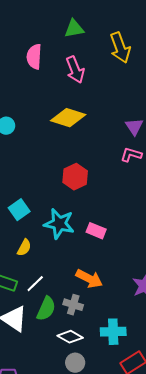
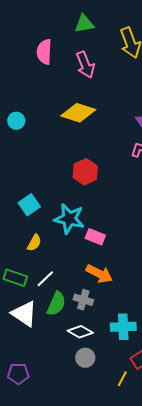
pink rectangle: (96, 231) -> (95, 237), moved

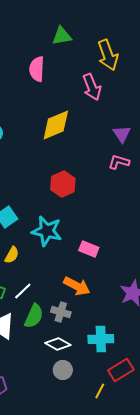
pink semicircle: (44, 52) -> (37, 69), moved
pink arrow: (85, 65) -> (92, 87), moved
yellow diamond: (78, 113) -> (56, 125), turned -40
pink rectangle: (95, 237) -> (89, 249), moved

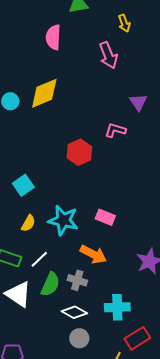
yellow arrow: (108, 55) -> (124, 23), size x0.6
yellow diamond: (56, 125) -> (44, 93), moved
pink L-shape: (119, 162) -> (115, 130), moved
cyan star: (47, 231) -> (63, 220), moved

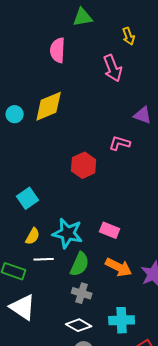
purple triangle: (138, 102) -> (143, 115), turned -36
orange arrow: (93, 254) -> (119, 267), moved
white line: (39, 259) -> (44, 259), moved, turned 42
green semicircle: (50, 284) -> (80, 264), moved

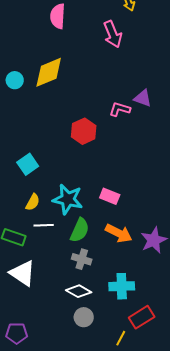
purple triangle: (143, 115) -> (143, 98), moved

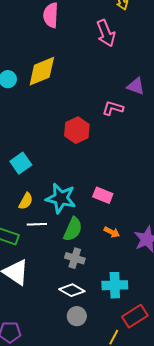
purple triangle: (143, 98) -> (136, 86), moved
orange arrow: (119, 233) -> (112, 232), size x0.6

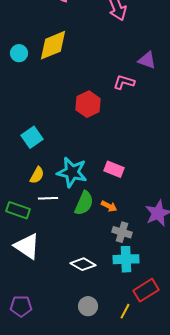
orange arrow: (112, 232) -> (109, 206), moved
gray cross: (75, 258) -> (122, 232), moved
gray circle: (77, 316) -> (88, 306), moved

